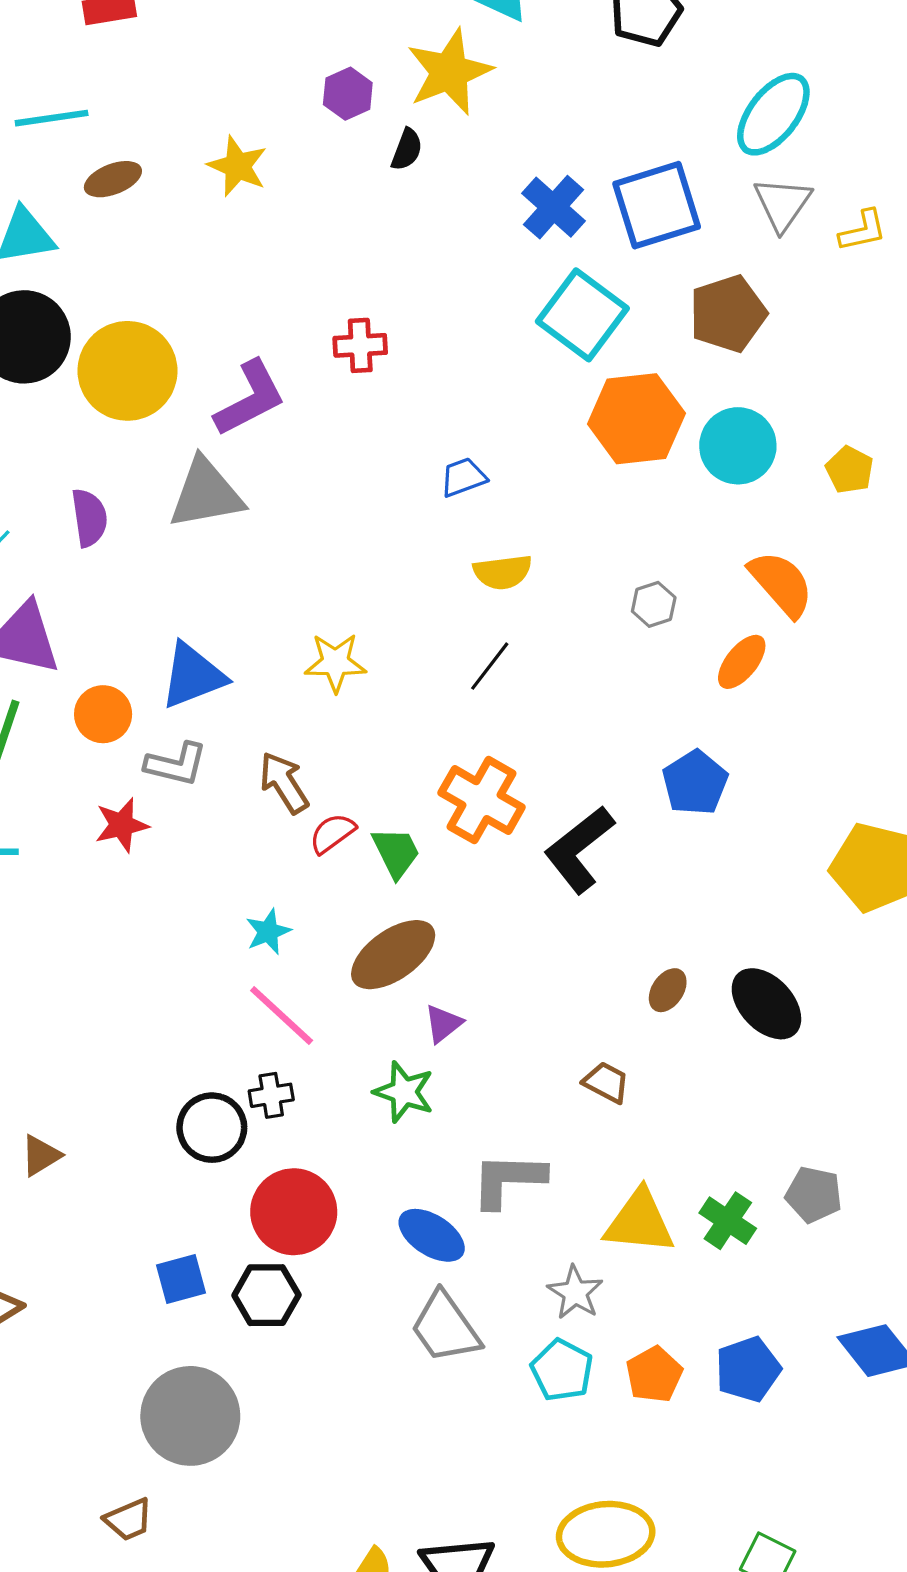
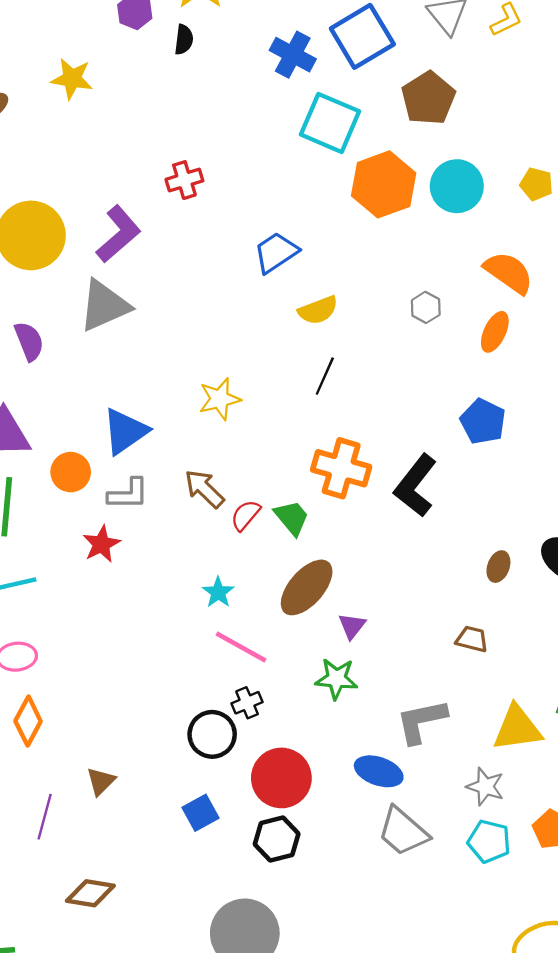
blue trapezoid: (463, 477) -> (276, 252), size x1.4
blue square: (181, 1279) -> (201, 813), moved

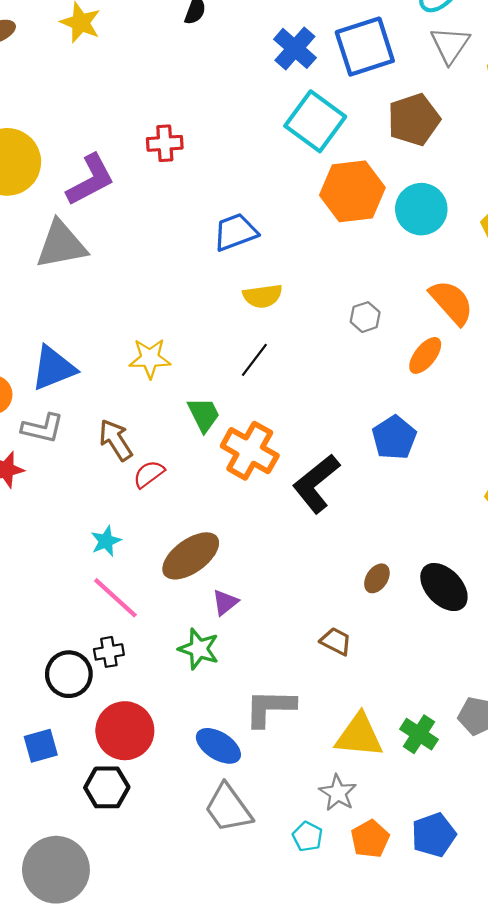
green trapezoid: (292, 518) -> (204, 415), moved
gray star: (485, 787) -> (338, 793), moved
cyan pentagon: (489, 841) -> (308, 836), size x0.7

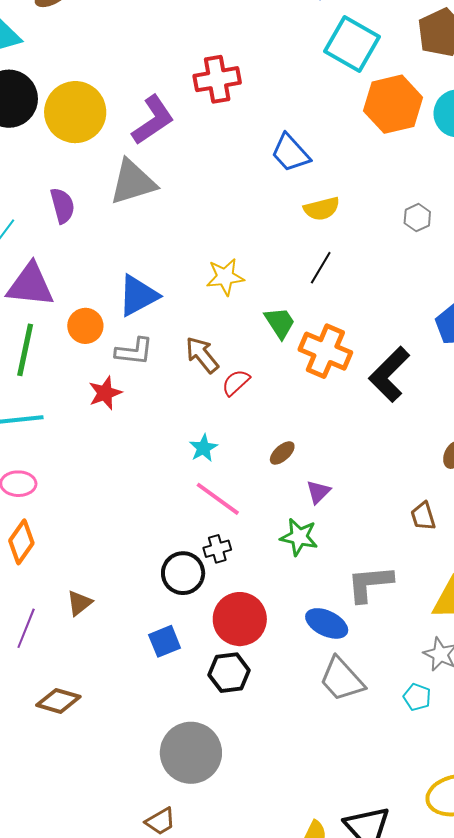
red cross: (165, 143) -> (217, 79), size x1.4
blue trapezoid: (235, 232) -> (290, 153), turned -105
brown ellipse: (191, 556) -> (282, 453), size x0.5
brown trapezoid: (336, 641) -> (423, 516), turned -128

